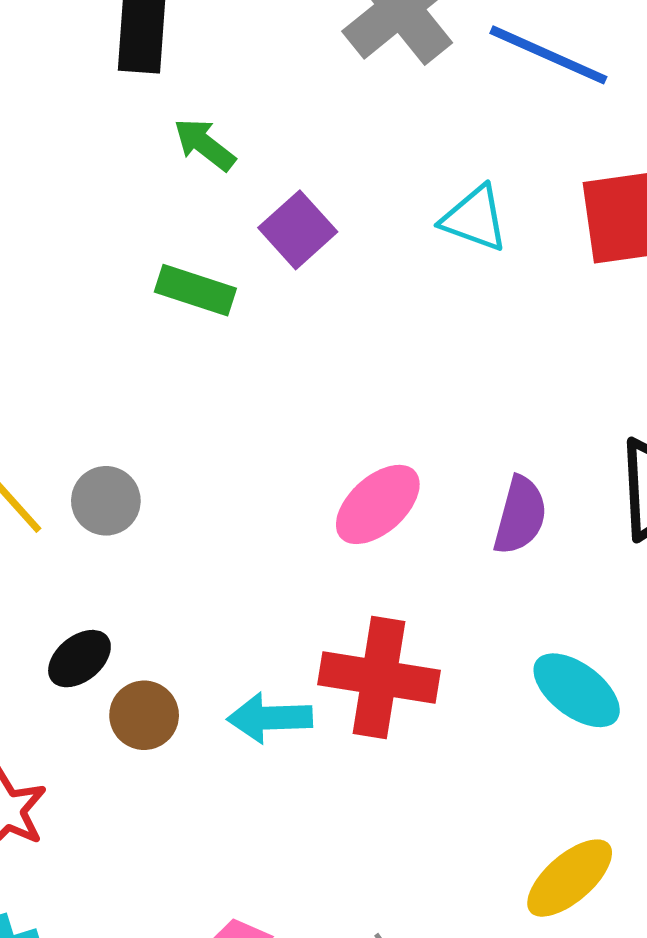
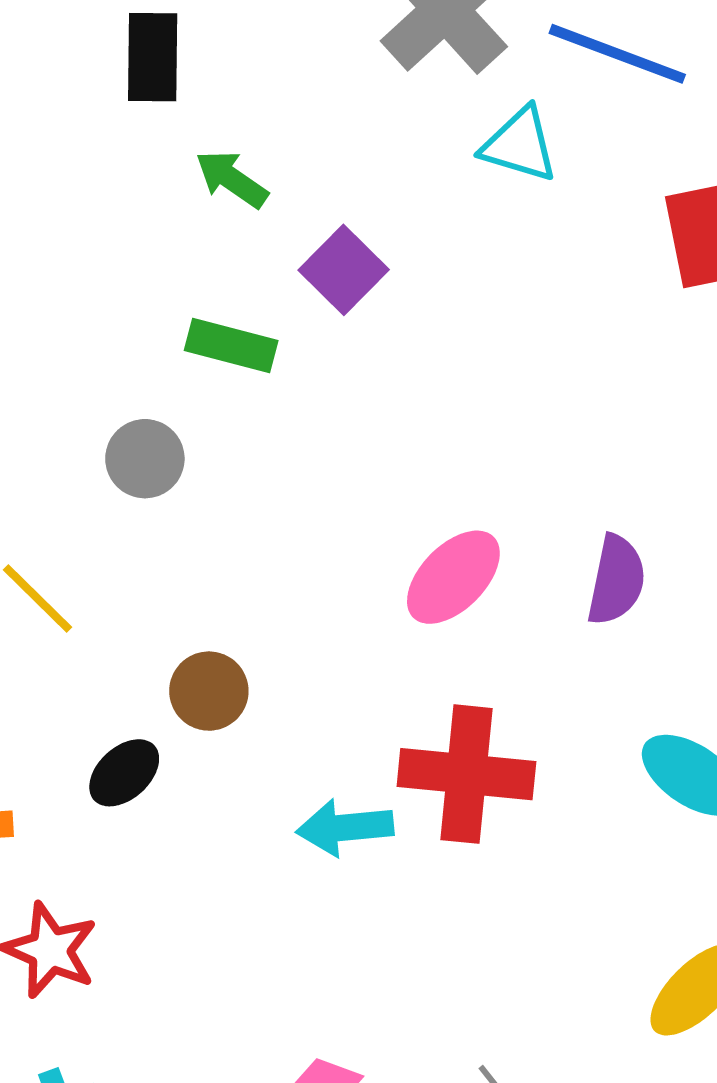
cyan triangle: (475, 219) -> (520, 145), moved
gray circle: (106, 501) -> (145, 459), moved
brown circle: (144, 715) -> (209, 691), moved

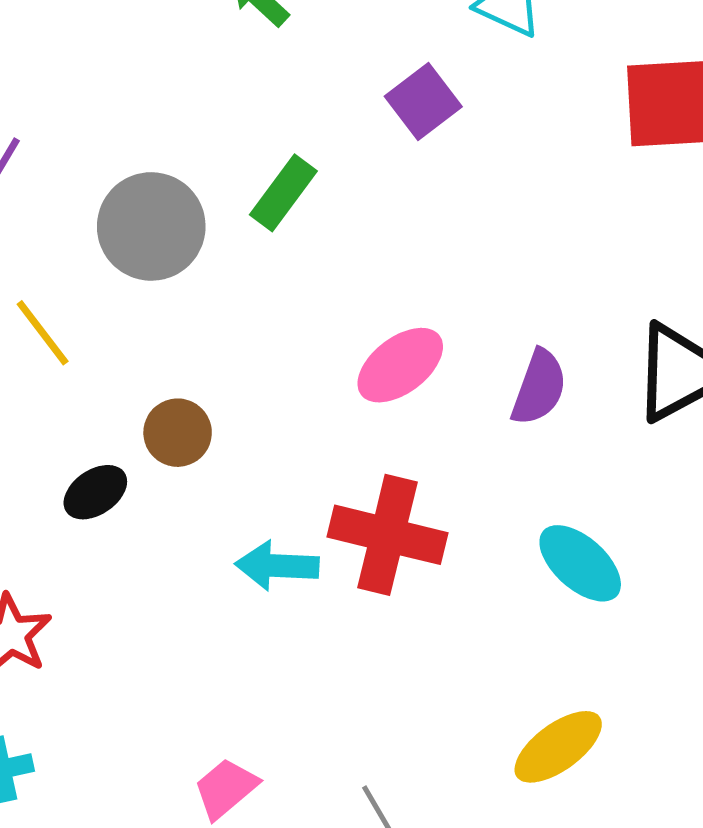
purple square: (344, 270) -> (423, 102), moved
green rectangle: (231, 345) -> (283, 193), moved, turned -76
gray circle: (145, 459) -> (151, 226), size x1.6

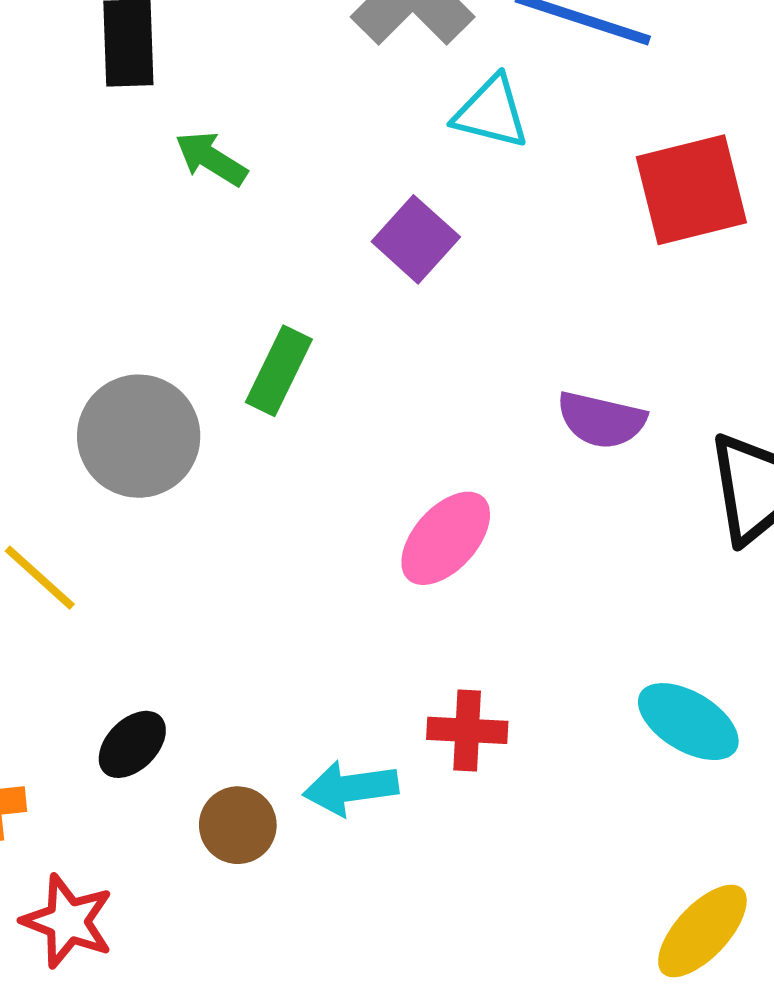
purple semicircle: (539, 387) -> (601, 420), moved, turned 94
brown circle: (178, 433) -> (238, 825), moved
red cross: (387, 535) -> (467, 730), size x0.6

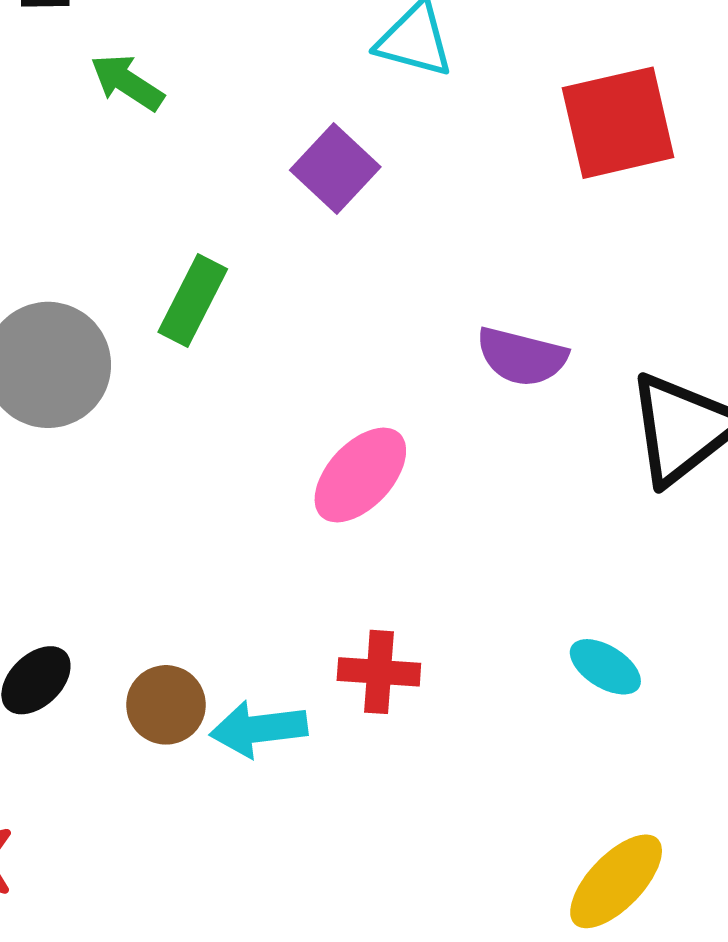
cyan ellipse: (688, 722) -> (605, 667), size x0.7
brown circle: (238, 825) -> (166, 705), moved

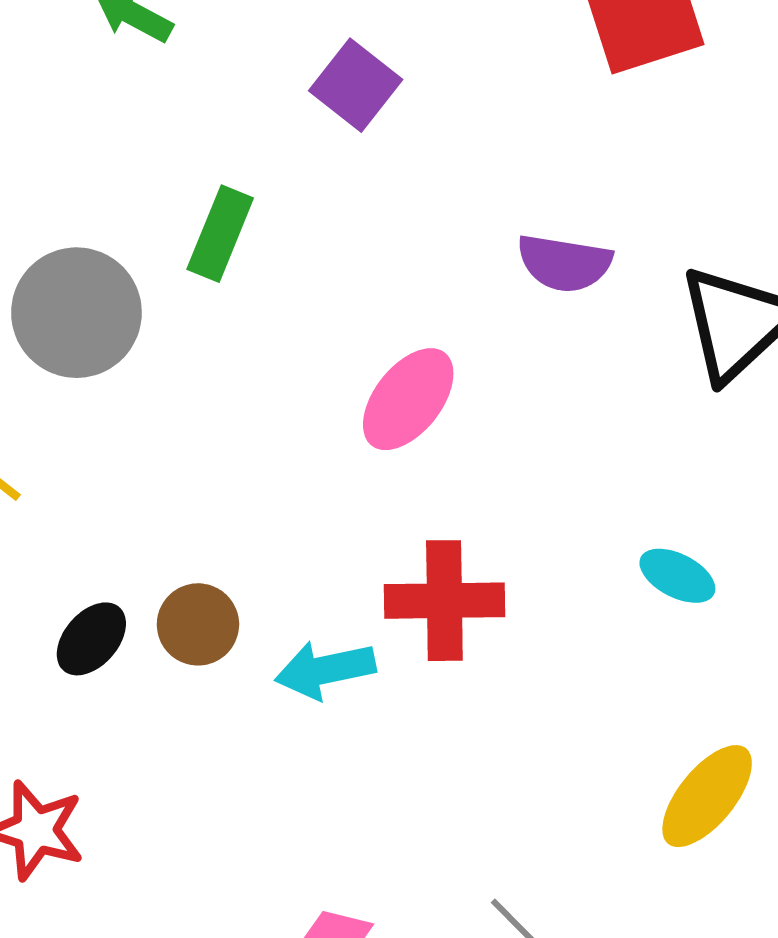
red cross: (379, 672) -> (444, 601), size x1.4
brown circle: (166, 705) -> (198, 624), moved

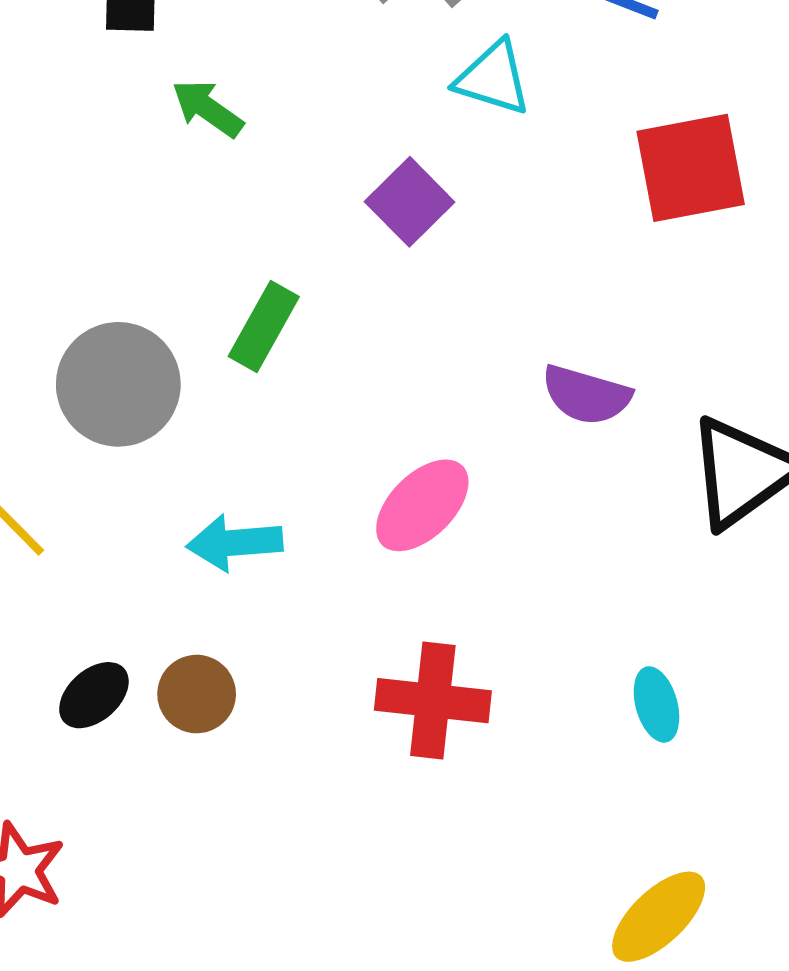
cyan ellipse: (677, 576) -> (657, 704), turned 40
cyan arrow: (325, 670) -> (235, 543), moved

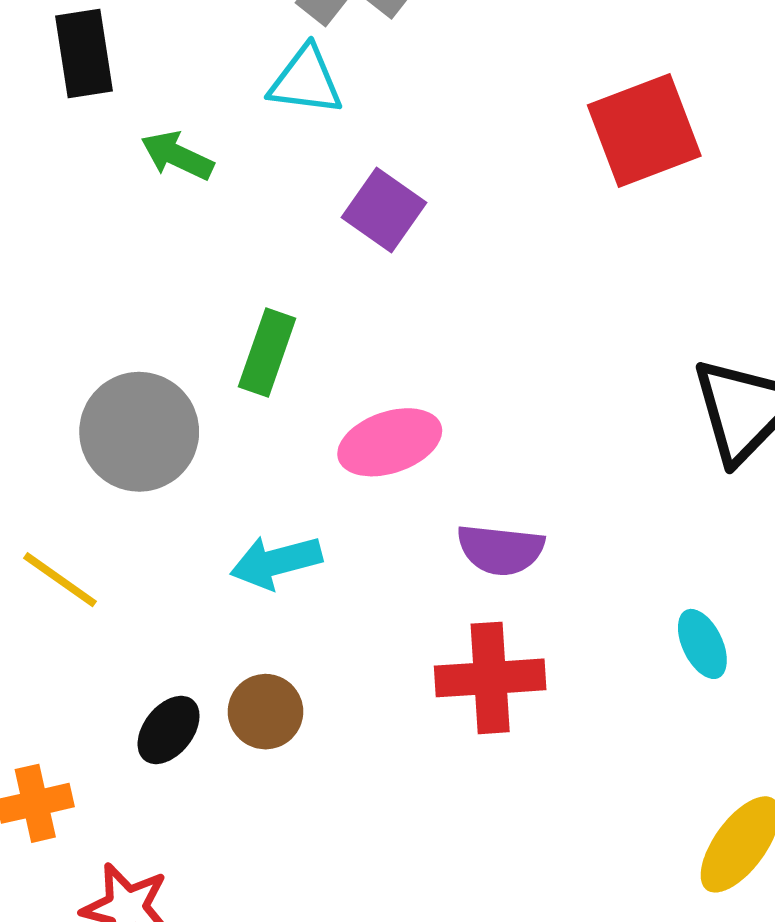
cyan triangle: (493, 78) -> (306, 81), moved
purple semicircle: (586, 395) -> (501, 550), moved
pink ellipse: (422, 505) -> (390, 442), moved, turned 36

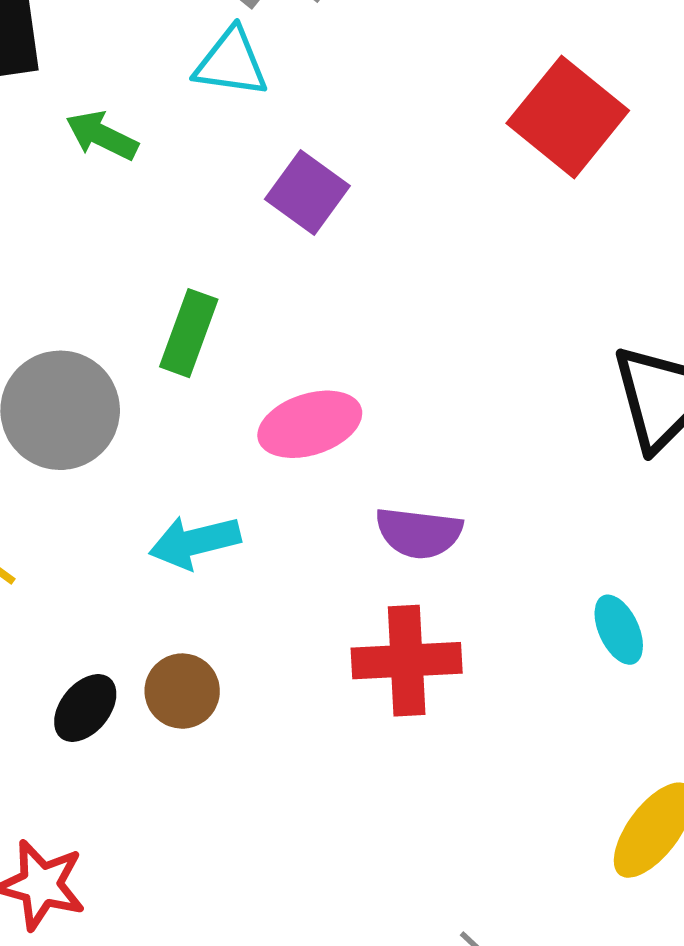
red square: (644, 130) -> (568, 117), turned -31

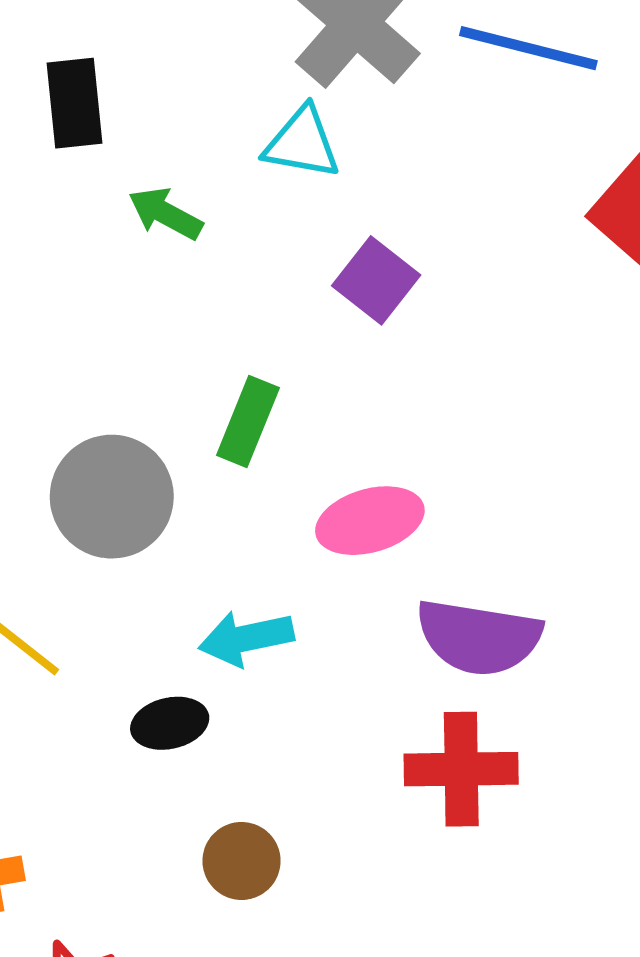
purple semicircle: (419, 533) -> (479, 637), size x1.4
brown circle: (182, 691) -> (242, 861), moved
black ellipse: (85, 708) -> (170, 723), moved, turned 36

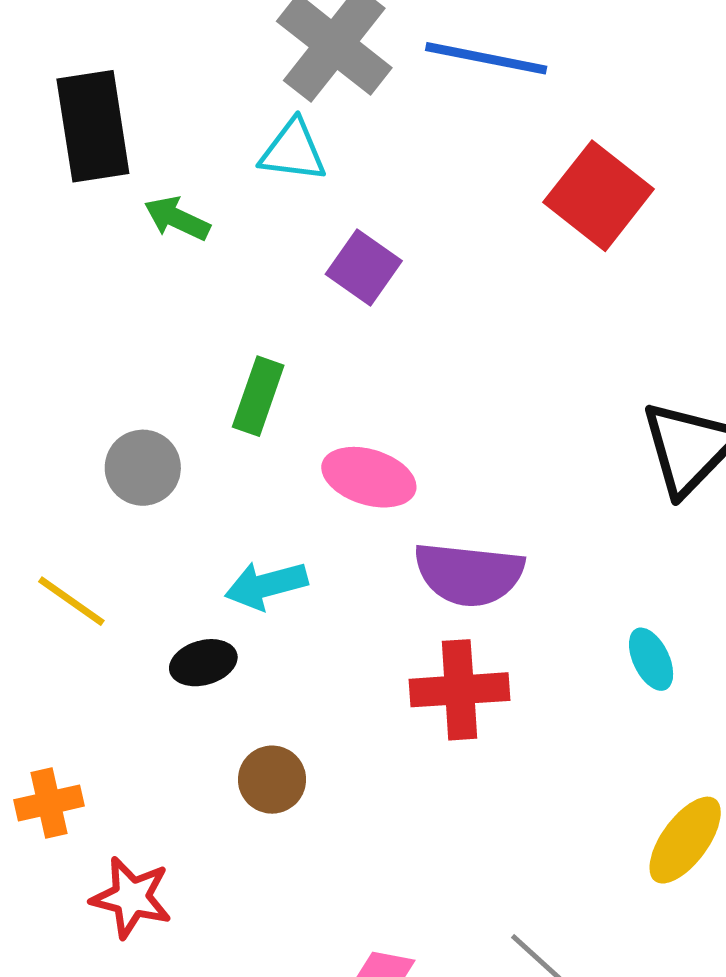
black rectangle: (75, 103) -> (93, 126), size x1.4
gray circle: (112, 497) -> (143, 468), size x0.7
pink ellipse: (370, 521) -> (369, 477), turned 36

